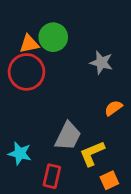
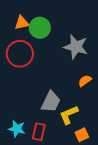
orange triangle: (29, 44) -> (22, 23), moved
gray star: (101, 63) -> (76, 47), size x1.4
cyan star: (20, 153) -> (17, 129), moved

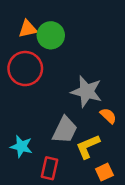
gray star: (76, 47) -> (87, 92), moved
orange semicircle: (85, 81) -> (108, 116), moved, turned 80
cyan star: (17, 129) -> (21, 146), moved

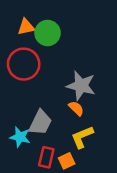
orange semicircle: (108, 116) -> (76, 108), moved
gray trapezoid: (65, 130) -> (40, 123), moved
orange square: (104, 172) -> (67, 161), moved

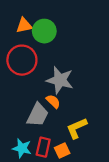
gray star: (81, 86) -> (60, 80), moved
orange semicircle: (76, 108) -> (53, 101), moved
cyan star: (20, 137) -> (22, 148), moved

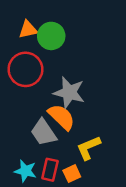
orange semicircle: (53, 101) -> (61, 117), size x1.6
gray trapezoid: (38, 115) -> (43, 132), turned 120

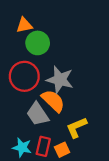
green circle: (51, 36) -> (38, 43), moved
red circle: (25, 69) -> (24, 76), moved

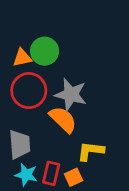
orange triangle: (24, 25) -> (22, 58), moved
gray trapezoid: (38, 114) -> (20, 144), moved, turned -150
yellow L-shape: (77, 127) -> (91, 151), turned 30

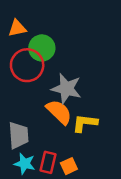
orange triangle: (22, 58) -> (17, 28), moved
red circle: (29, 91) -> (27, 65), moved
yellow L-shape: (91, 151) -> (85, 123), moved

